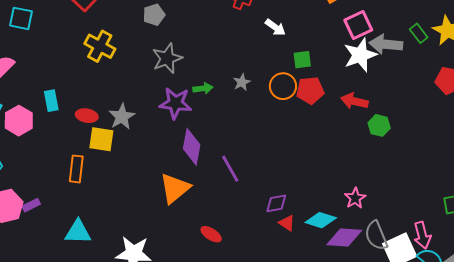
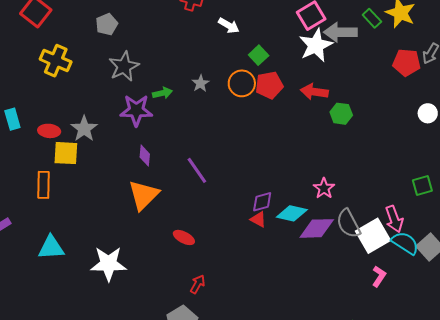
green square: (302, 60) -> (259, 55), turned -30
purple diamond: (192, 147) -> (145, 156), moved, size x0.6
purple diamond: (276, 203) -> (262, 202), moved

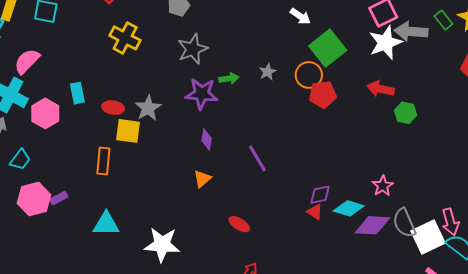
green square: (259, 55) -> (328, 48), size x1.8
red pentagon: (269, 85) -> (323, 94), moved
orange triangle: (143, 195) -> (202, 179), size x0.6

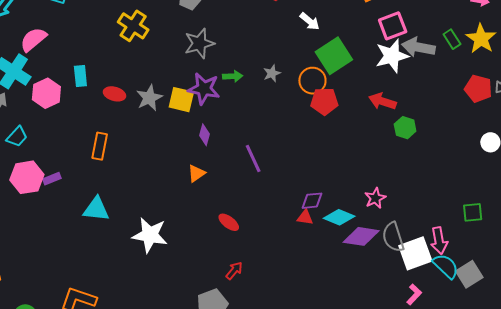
yellow square: (128, 131) -> (181, 100), moved
red triangle: (315, 212) -> (305, 217), turned -30

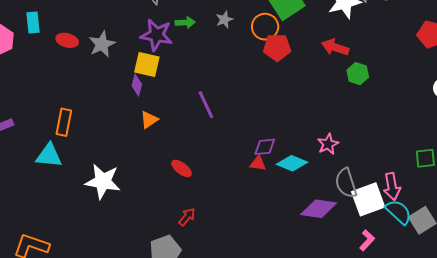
yellow square: (181, 100) -> (147, 65), moved
purple diamond: (204, 135) -> (137, 85), moved
orange rectangle: (100, 146) -> (64, 122), moved
purple diamond: (361, 236) -> (319, 209), moved

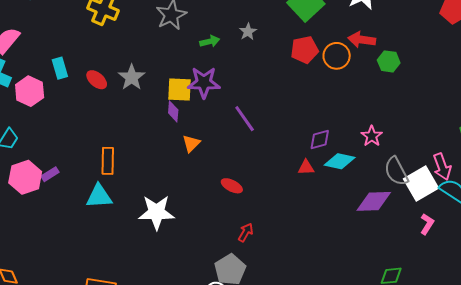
orange circle: (265, 27) -> (337, 56), moved
purple star: (156, 35) -> (204, 82), moved
red ellipse: (67, 40) -> (97, 80), turned 35
purple diamond: (265, 147) -> (320, 140), moved

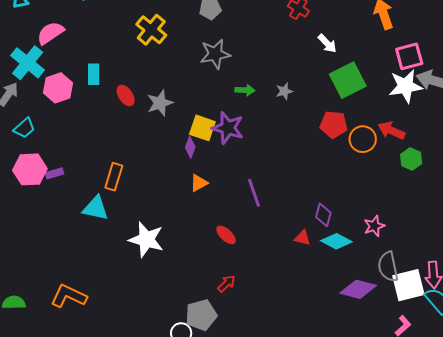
purple line: (245, 119) -> (254, 193), moved
purple diamond: (320, 140) -> (323, 215), turned -75

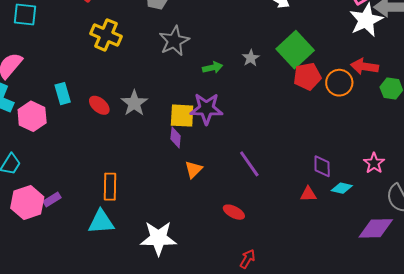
green square: (348, 80) -> (295, 50), moved
cyan diamond: (336, 241) -> (342, 188), size x0.7

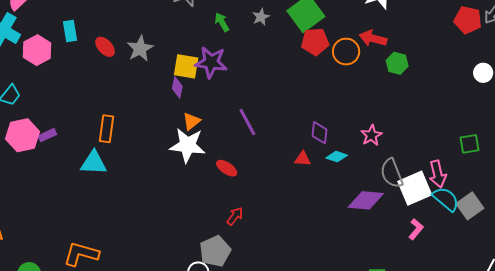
green arrow: (213, 68) -> (222, 22), turned -114
white star: (158, 238) -> (188, 145), moved

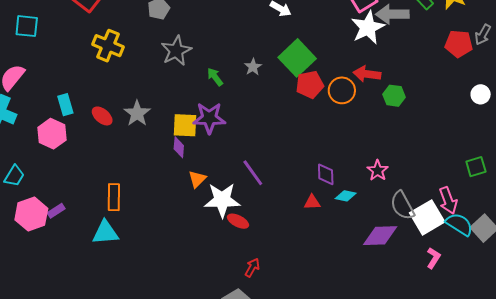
pink hexagon: (37, 50) -> (52, 134), moved
white star: (188, 145) -> (222, 200), moved

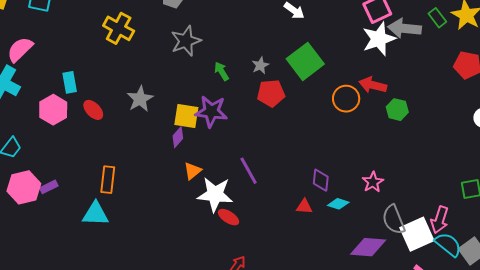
red pentagon: (310, 85) -> (271, 93), moved
red ellipse: (102, 116) -> (93, 110), moved
purple diamond: (179, 147) -> (178, 137), turned 30
pink arrow: (448, 201) -> (440, 220), turned 32

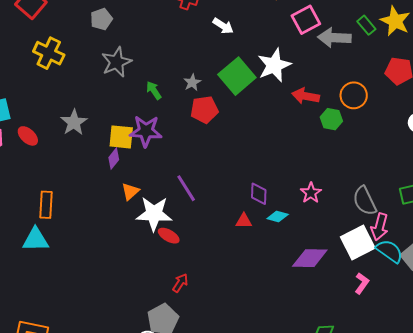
white star: (379, 39) -> (274, 65), moved
orange circle: (346, 99) -> (354, 95), moved
gray semicircle: (394, 220) -> (365, 201), moved

